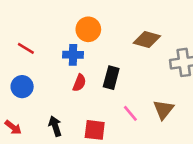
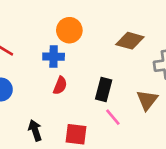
black rectangle: (111, 78) -> (104, 89), moved
brown triangle: (163, 110) -> (147, 100), moved

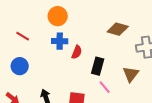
orange circle: (69, 30) -> (58, 16), moved
red semicircle: (60, 86) -> (77, 52), moved

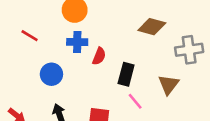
blue circle: (20, 66) -> (51, 74), moved

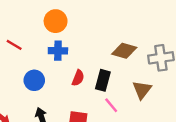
brown diamond: (152, 27) -> (124, 51), moved
red semicircle: (99, 56) -> (78, 78), moved

